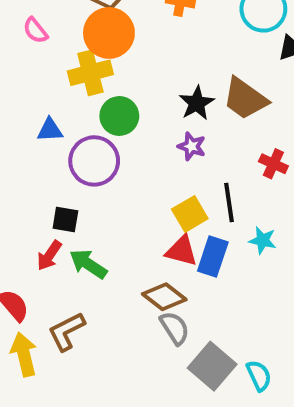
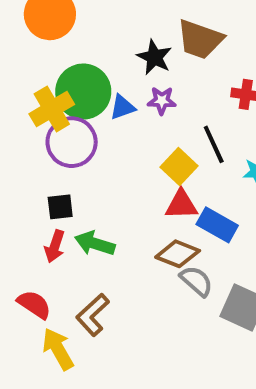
yellow cross: (90, 73) -> (52, 109), moved
green circle: (119, 116) -> (83, 92), size x1.4
blue triangle: (50, 130) -> (122, 107), moved
blue rectangle: (213, 257) -> (217, 225), moved, turned -63

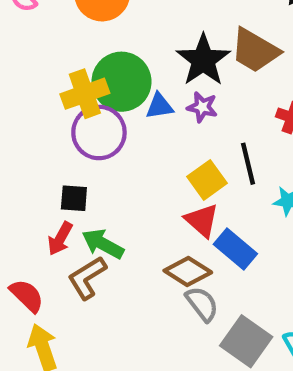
black star: (154, 57) -> (203, 60), size x1.4
red triangle: (181, 205) -> (202, 220), turned 32
brown L-shape: (93, 315) -> (87, 278), moved

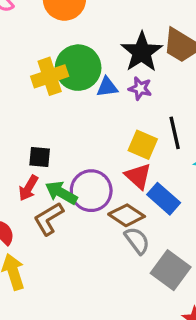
purple circle: (99, 133) -> (91, 191), moved
yellow square: (207, 180) -> (143, 145), turned -32

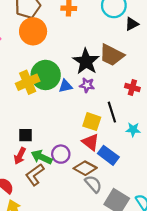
purple circle: (91, 191) -> (61, 154), size x0.7

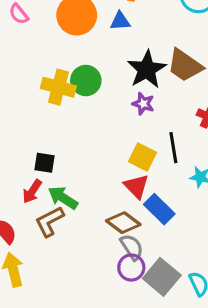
green circle: (46, 75) -> (86, 81), size x0.7
yellow cross: (28, 82) -> (58, 87), turned 30
blue triangle: (65, 86) -> (120, 21), moved
purple circle: (61, 154) -> (131, 268), moved

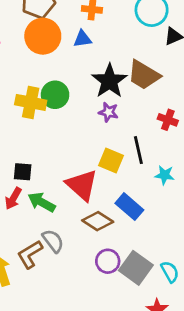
red triangle: (136, 186) -> (82, 185), moved, size x1.4
brown L-shape: (49, 221) -> (30, 254), moved
gray semicircle: (132, 247) -> (53, 241), moved

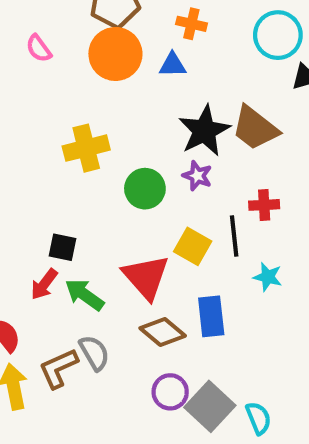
green circle: (55, 95) -> (145, 189), moved
yellow cross: (31, 102) -> (86, 148), turned -32
red cross: (168, 120) -> (264, 205), moved, turned -30
blue rectangle: (129, 207) -> (211, 316), turned 36

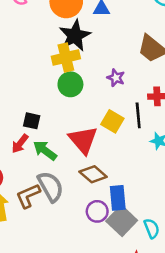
black star: (204, 131) -> (75, 36), moved
yellow cross: (86, 148) -> (66, 57), moved
green circle: (145, 189) -> (70, 84), moved
blue rectangle: (211, 316) -> (118, 198), moved
gray semicircle: (94, 353) -> (51, 187), size x1.4

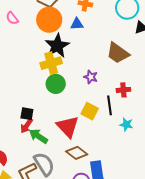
red arrow: (20, 144) -> (26, 126), moved

